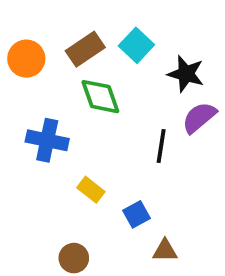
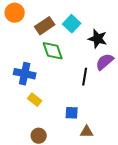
orange circle: (26, 59) -> (15, 13), moved
yellow rectangle: (91, 190) -> (35, 100), moved
blue square: (136, 214) -> (72, 113), turned 32

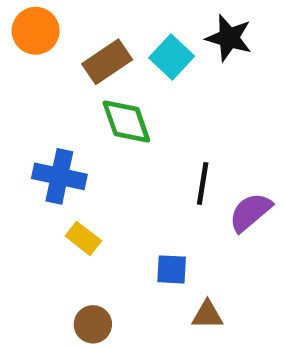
black star: (98, 39) -> (229, 38), moved
purple semicircle: (105, 62) -> (250, 212), moved

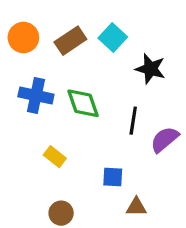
orange circle: (36, 31) -> (23, 37), moved
black star: (229, 38) -> (150, 69), moved
green diamond: (126, 121) -> (83, 103), moved
blue cross: (59, 176) -> (36, 95), moved

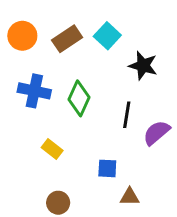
green diamond: (83, 103) -> (79, 98), turned 44

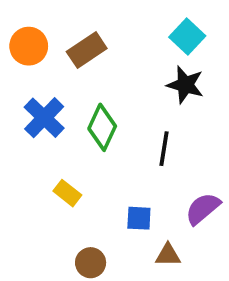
cyan square: (107, 36) -> (187, 36), moved
blue cross: (34, 91) -> (44, 118), turned 32
purple semicircle: (156, 133) -> (203, 209), moved
brown circle: (58, 203) -> (91, 263), moved

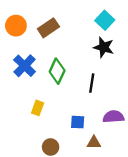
yellow rectangle: (67, 193) -> (38, 108), turned 72
purple semicircle: (203, 209) -> (113, 117), turned 36

